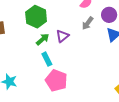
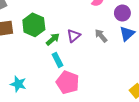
green hexagon: (36, 17) -> (34, 25), moved
gray arrow: (88, 23) -> (101, 36), moved, turned 104

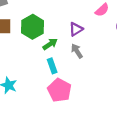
purple triangle: (74, 36) -> (76, 29), moved
gray arrow: (101, 36) -> (77, 51), moved

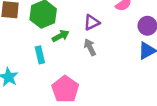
cyan rectangle: (52, 66) -> (40, 55), moved

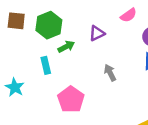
gray arrow: (90, 47) -> (110, 73), moved

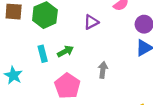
green arrow: (66, 47) -> (65, 51), moved
gray arrow: (110, 73) -> (103, 70), moved, turned 35

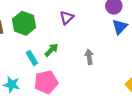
pink pentagon: (67, 86) -> (46, 82), moved, turned -30

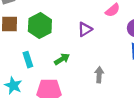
cyan rectangle: (32, 58) -> (28, 60), moved

